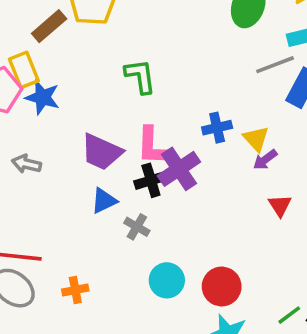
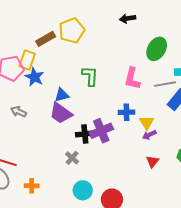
yellow rectangle: (24, 70) -> (27, 60), turned 30
pink L-shape: (152, 146) -> (132, 79), moved
blue triangle: (104, 201) -> (62, 95), moved

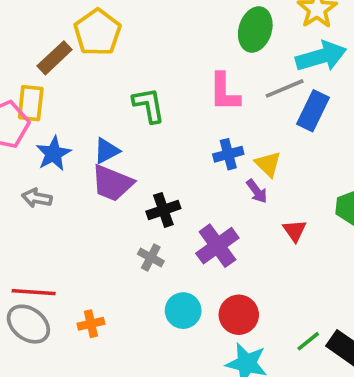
blue star: (34, 77) -> (53, 154), moved, turned 30
purple cross: (101, 131) -> (217, 246), moved
purple arrow: (149, 135) -> (257, 191), moved, turned -88

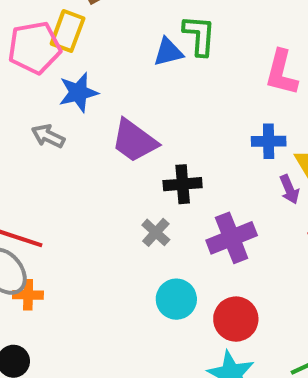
green L-shape: (149, 105) -> (199, 35), moved
blue triangle: (106, 151) -> (168, 52), moved
orange cross: (91, 324) -> (28, 295), moved

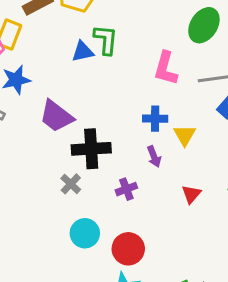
black cross: (183, 184) -> (91, 149), size x1.4
purple arrow: (289, 189) -> (154, 157), moved
purple cross: (232, 238) -> (126, 189), size x0.6

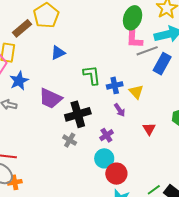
green L-shape: (106, 40) -> (92, 75), moved
pink L-shape: (166, 68) -> (134, 38), moved
cyan circle: (85, 233) -> (104, 158), moved

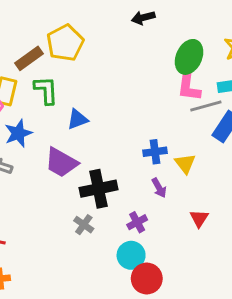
blue triangle: (58, 53) -> (77, 119), moved
green L-shape: (92, 75) -> (46, 90), moved

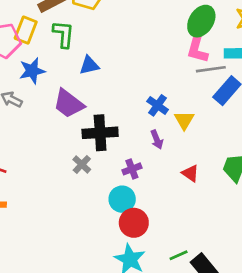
blue cross: (155, 152) -> (158, 105), turned 35
red triangle: (199, 218) -> (190, 173), turned -36

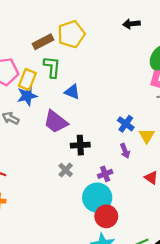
yellow rectangle: (26, 30) -> (27, 80), moved
blue triangle: (89, 65) -> (72, 92), turned 35
black cross: (100, 133) -> (80, 145), size x0.7
cyan circle: (122, 199) -> (97, 198), size x1.4

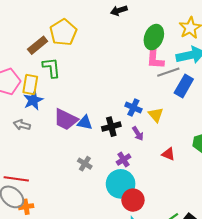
blue triangle: (72, 92) -> (85, 123), moved
black cross: (80, 145) -> (111, 127), moved

